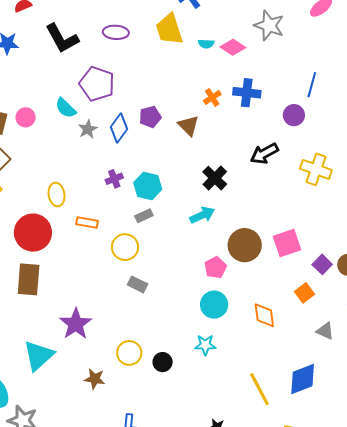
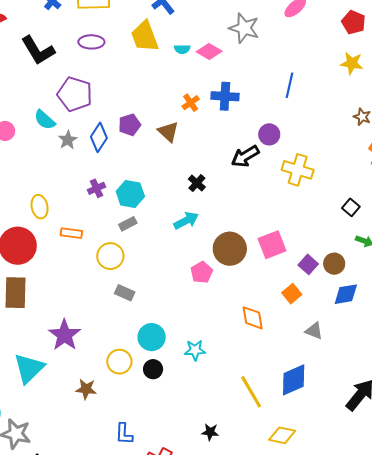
purple circle: (294, 115) -> (269, 134), moved
black cross: (215, 178) -> (197, 183), size x0.7
cyan circle: (214, 305) -> (152, 337), moved

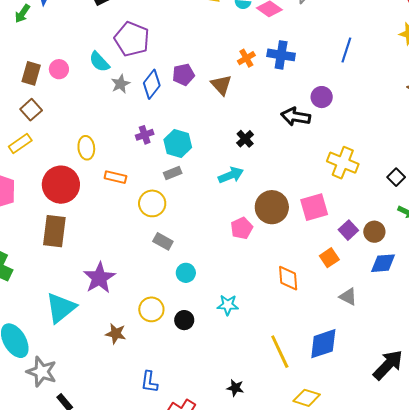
black arrow: (245, 156) -> (296, 117), turned 36
yellow cross: (298, 170) -> (343, 163), moved
cyan circle: (152, 337) -> (186, 273), moved, size x0.7

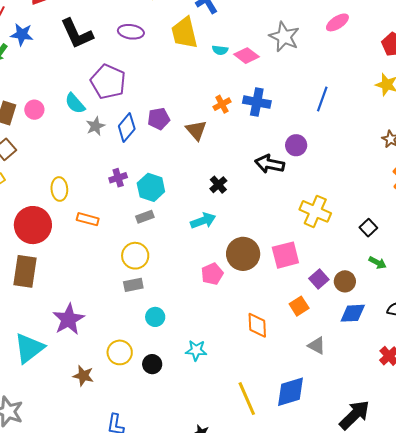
yellow circle: (152, 203) -> (135, 256), moved
gray rectangle: (163, 241) -> (133, 285), turned -42

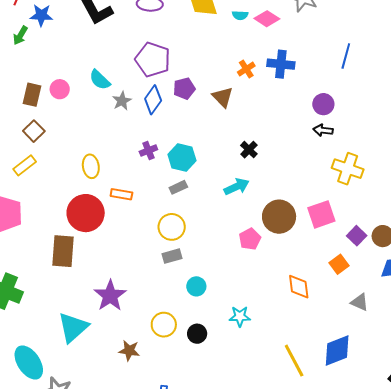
purple pentagon: (108, 82) -> (153, 60), moved
black arrow: (270, 164) -> (323, 130), moved, size x0.7
red circle: (33, 225) -> (86, 213), moved

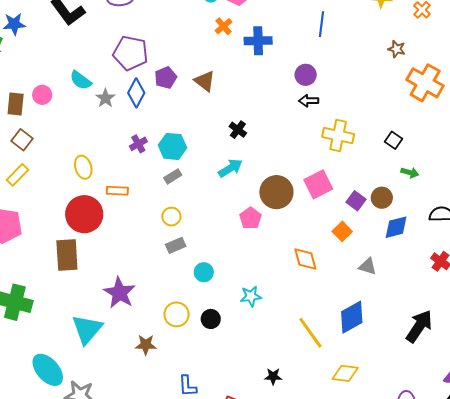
orange cross: (246, 69) -> (223, 26), moved
yellow circle: (172, 227) -> (171, 217), size x0.7

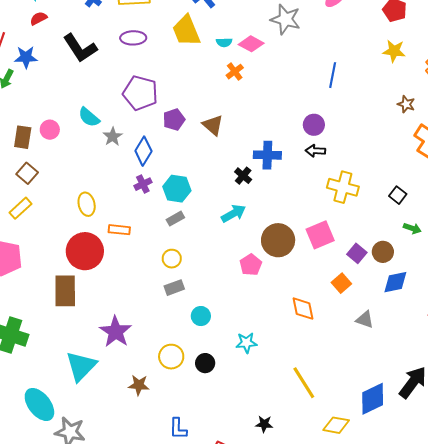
blue cross: (258, 41) -> (267, 155), moved
blue diamond: (136, 93) -> (143, 151), moved
blue diamond: (352, 317) -> (373, 399), moved

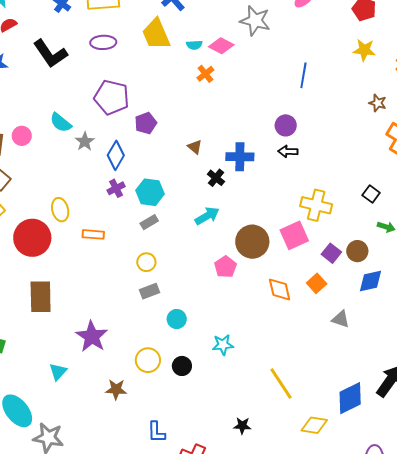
brown triangle: (213, 125) -> (195, 147), moved, size x0.7
yellow cross: (343, 187) -> (316, 205), moved
red circle: (85, 251) -> (32, 238), moved
orange diamond: (303, 309) -> (280, 289), moved
cyan triangle: (81, 366) -> (58, 372), size x0.6

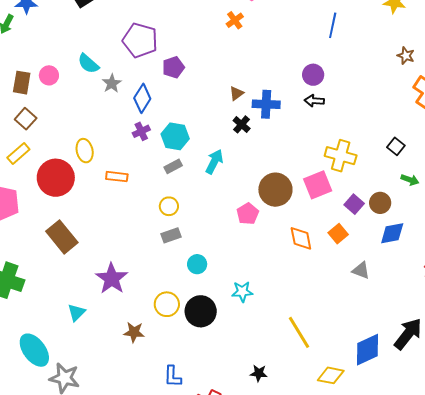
brown triangle: (195, 147) -> (236, 93), moved, turned 42
cyan arrow: (207, 216) -> (214, 162), moved, turned -35
brown rectangle: (41, 297) -> (62, 237), turned -40
black circle: (182, 366) -> (201, 311), size x1.6

